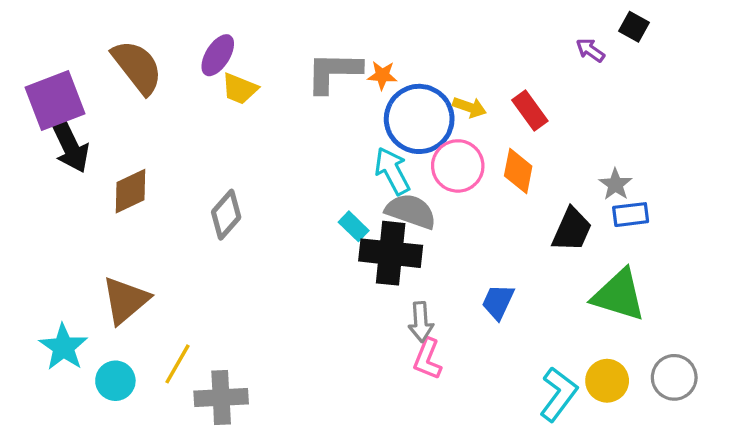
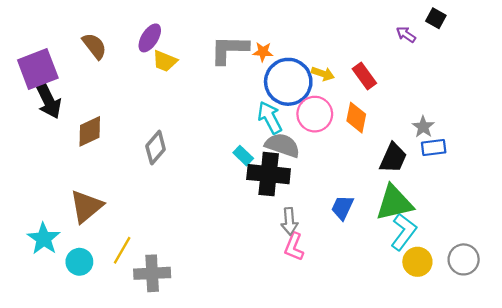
brown semicircle: (137, 67) -> (94, 46), size x0.7
green triangle: (619, 295) -> (394, 203), moved, turned -30
cyan L-shape: (558, 394) -> (404, 232), moved

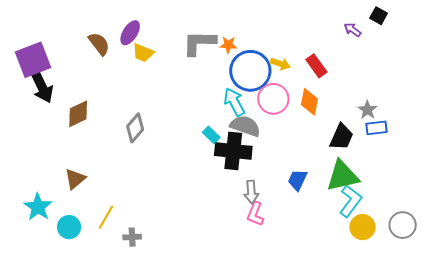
brown semicircle: (94, 46) -> (99, 44), moved
brown triangle: (86, 206) -> (75, 179), size x0.7
gray cross: (152, 273) -> (132, 237), size x0.6

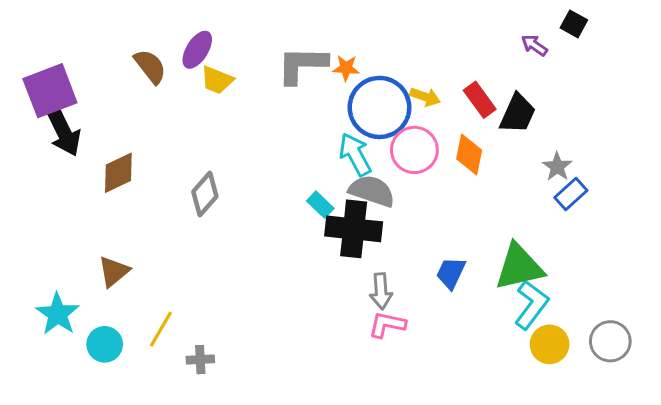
blue rectangle: (377, 128) -> (571, 194), turned -35
black trapezoid: (341, 137) -> (518, 114), moved
pink L-shape: (255, 214) -> (387, 325), turned 80

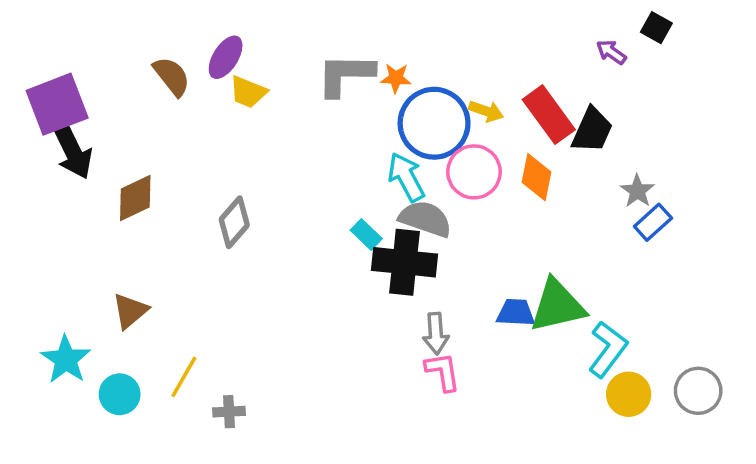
red rectangle: (480, 100) -> (549, 115), size x1.4
green triangle: (519, 267) -> (557, 306), moved
blue trapezoid: (451, 273) -> (516, 313), turned 68
pink L-shape: (387, 325) -> (443, 372), turned 69

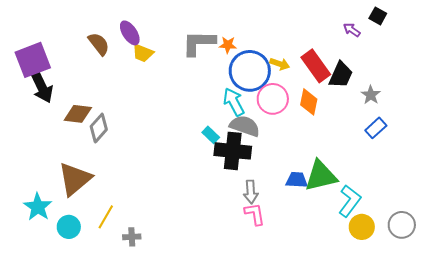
purple ellipse: (226, 57) -> (130, 33), turned -65
gray star: (637, 191) -> (371, 95), moved
brown diamond: (135, 198) -> (78, 114), turned 32
gray diamond: (234, 222) -> (99, 128), moved
brown triangle: (130, 311) -> (75, 179), size x1.6

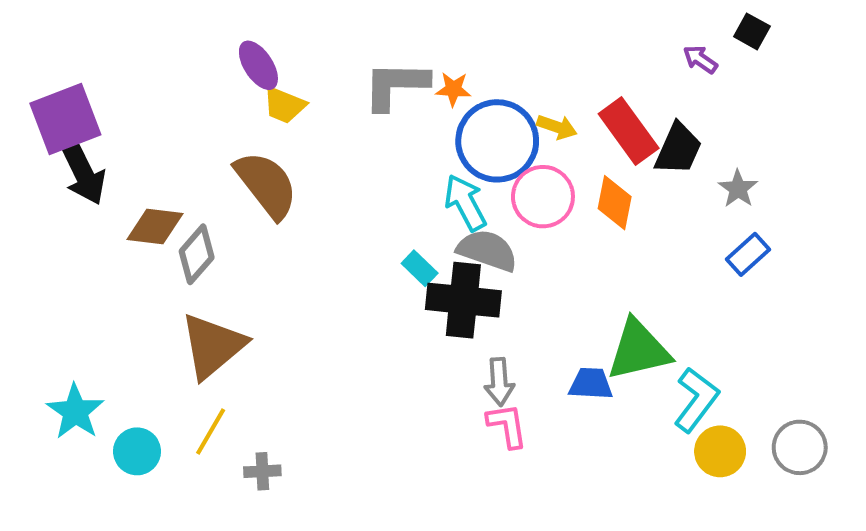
brown semicircle: (99, 44) -> (266, 185), moved, size x1.5
brown triangle: (75, 179) -> (213, 346), moved
blue trapezoid: (297, 180) -> (591, 384), moved

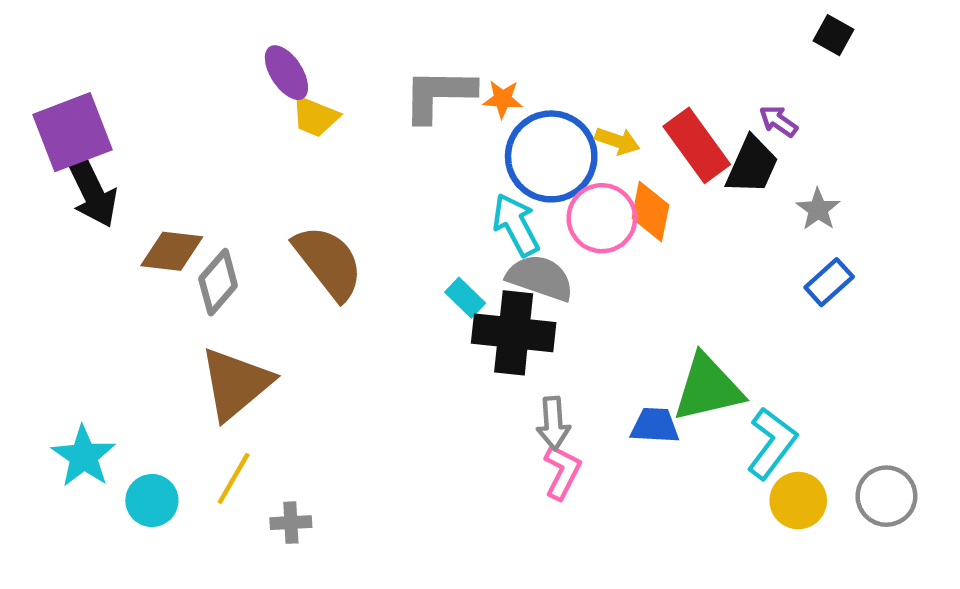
purple arrow: (700, 59) -> (778, 121), moved
brown semicircle: (266, 185) -> (328, 262), moved
orange diamond: (615, 203) -> (650, 212), moved
pink L-shape: (507, 425) -> (562, 472), turned 36

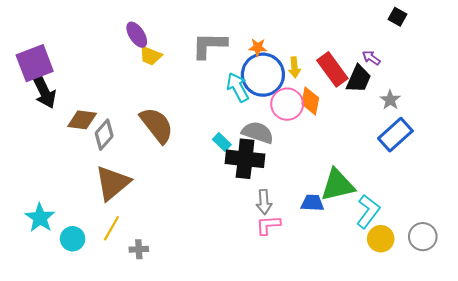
orange star: (503, 99) -> (258, 47), moved
yellow arrow: (617, 141) -> (294, 67), turned 66
cyan arrow: (516, 225) -> (238, 87), moved
blue rectangle: (829, 282) -> (395, 135), size x1.5
pink L-shape: (562, 472) -> (268, 225), turned -120

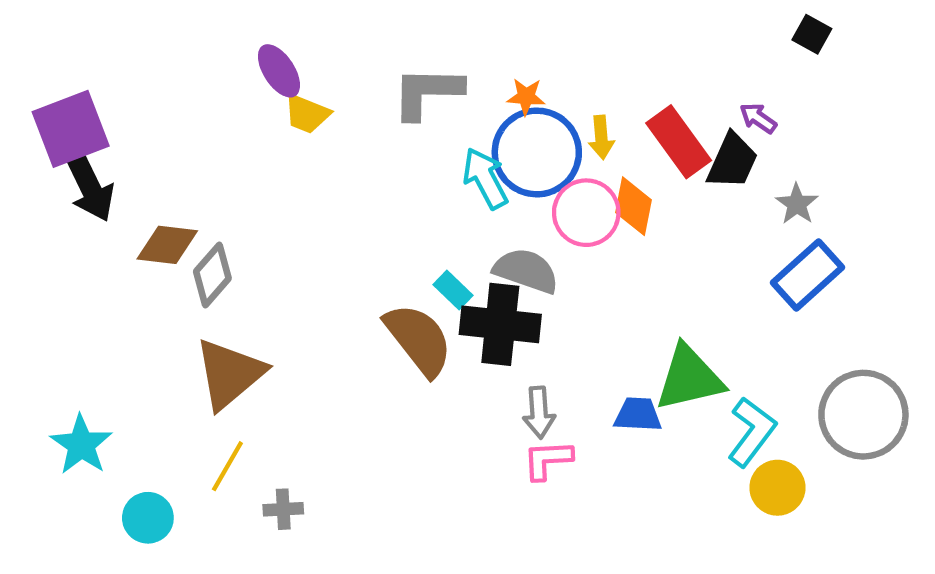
brown semicircle: (157, 125) -> (419, 339), moved
gray circle: (423, 237) -> (863, 415), moved, size x1.5
cyan circle: (73, 239) -> (148, 518), moved

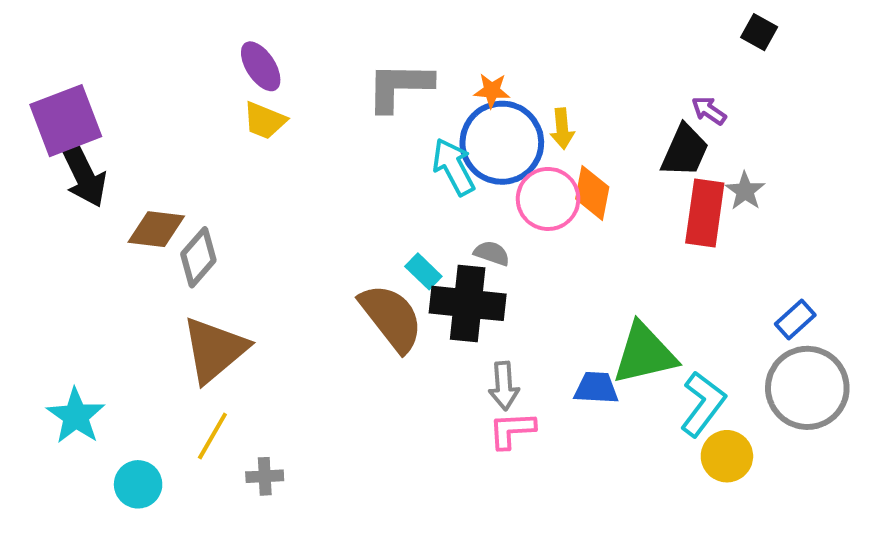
yellow trapezoid: (307, 114) -> (265, 121), moved
red rectangle: (679, 142) -> (705, 213), moved, turned 44
gray semicircle: (526, 271) -> (492, 253), size x0.6
blue rectangle: (808, 275) -> (795, 320), moved, size x0.6

